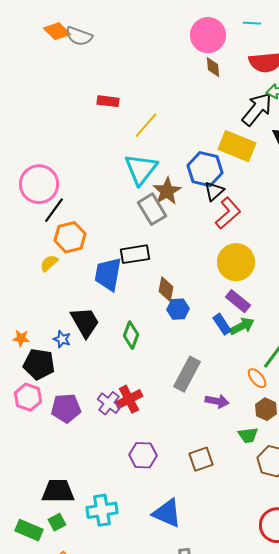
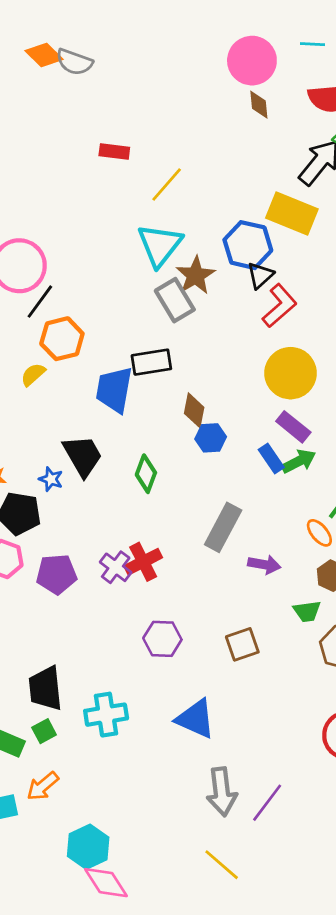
black trapezoid: (58, 491) -> (45, 688), turned -96

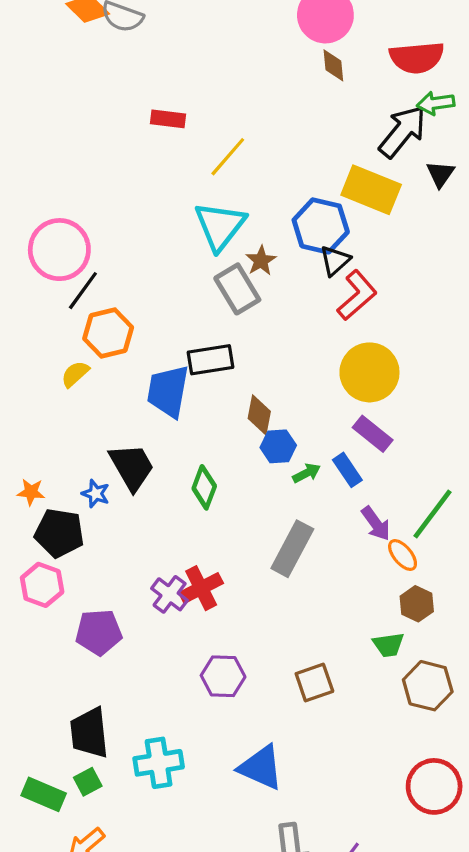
brown star: (196, 275) -> (261, 261), size x0.7
green arrow: (299, 461) -> (307, 473), moved, size x0.7
purple arrow: (264, 565) -> (376, 524), moved, turned 44
purple pentagon: (56, 574) -> (99, 632), moved

